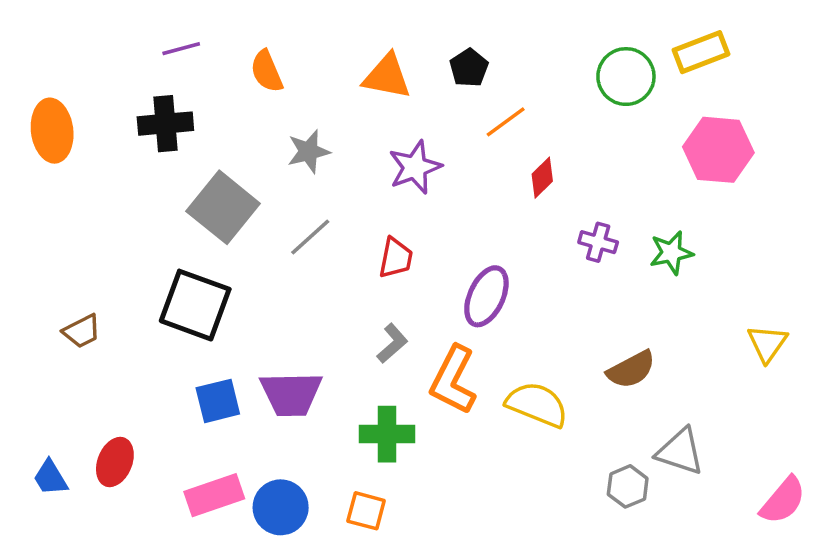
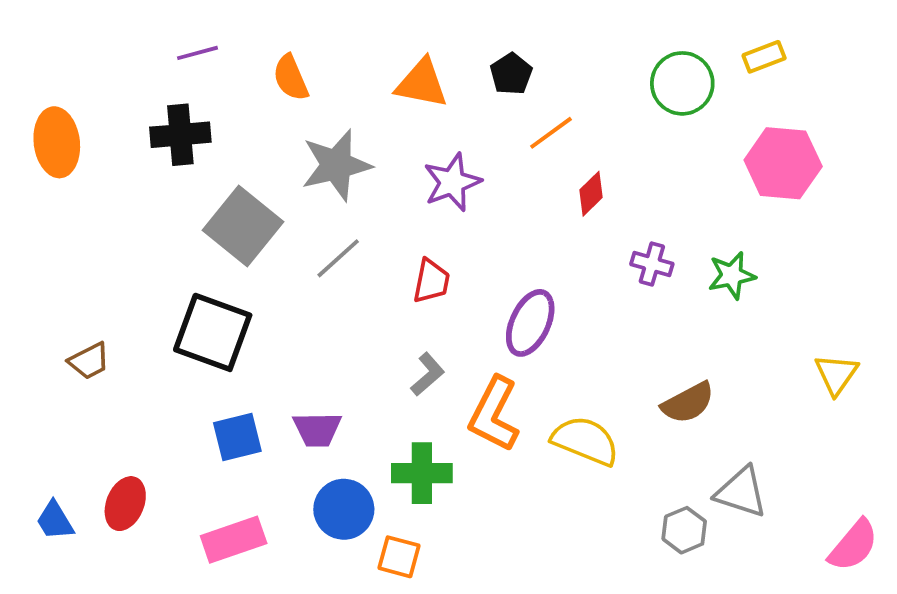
yellow rectangle: (701, 52) -> (764, 57), size x0.7
gray star: (309, 152) -> (336, 165), size x1.5
purple trapezoid: (291, 394) -> (317, 429), size x0.7
blue circle: (281, 507) -> (344, 509), moved

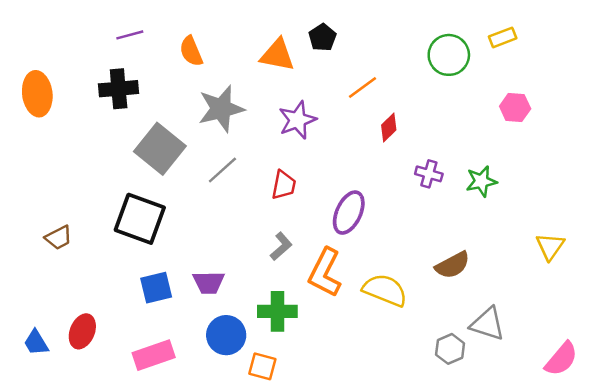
black pentagon: (511, 74) -> (322, 37), moved
pink hexagon: (783, 163) -> (515, 108), size x0.6

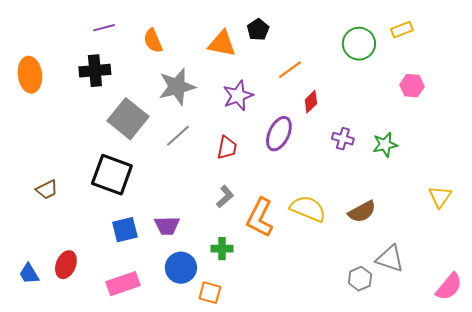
purple ellipse: (349, 213) -> (279, 134), moved
yellow semicircle: (385, 290) -> (308, 209), moved
green cross: (277, 311) -> (222, 249), size x0.7

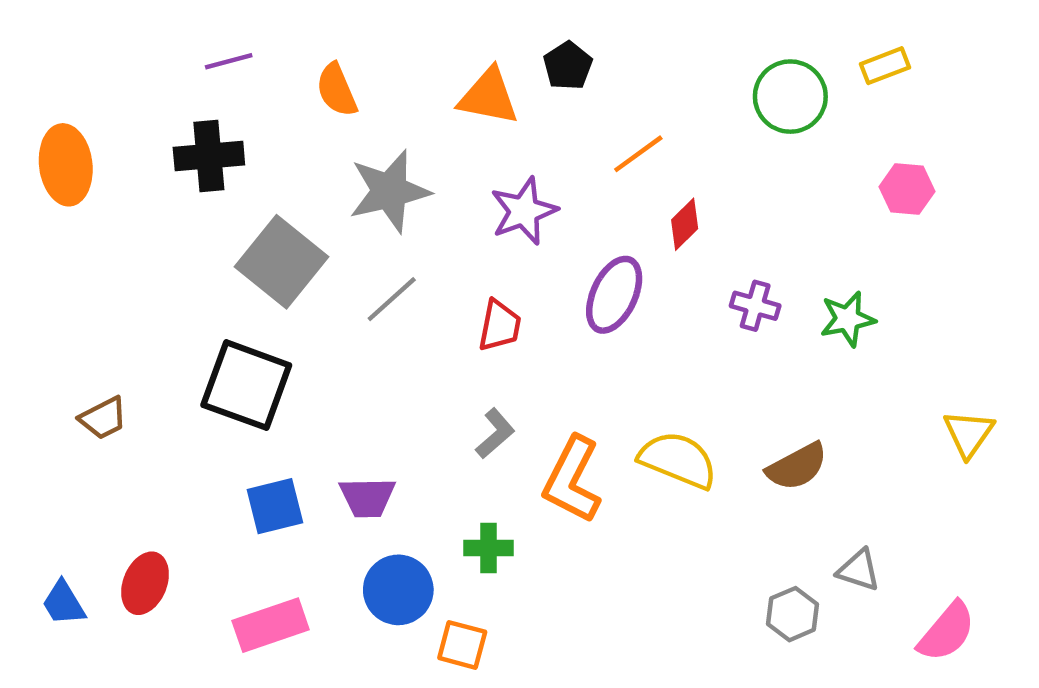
gray triangle: (390, 259) -> (859, 570), size x0.7
pink semicircle: (449, 287) -> (947, 632), moved

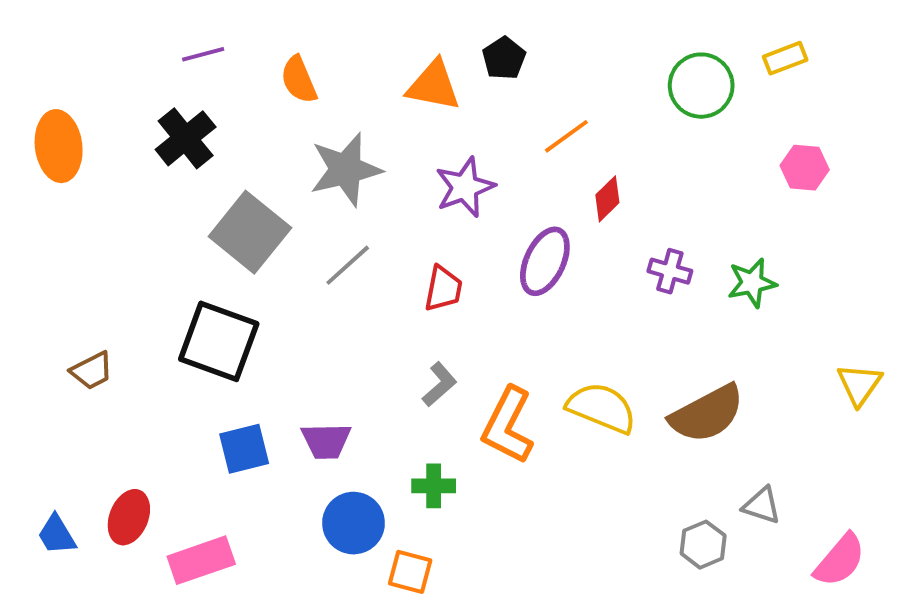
black cross: (209, 156) -> (186, 138), turned -34
brown semicircle: (797, 467) -> (707, 414), size x1.4
pink rectangle: (271, 625) -> (201, 560), moved

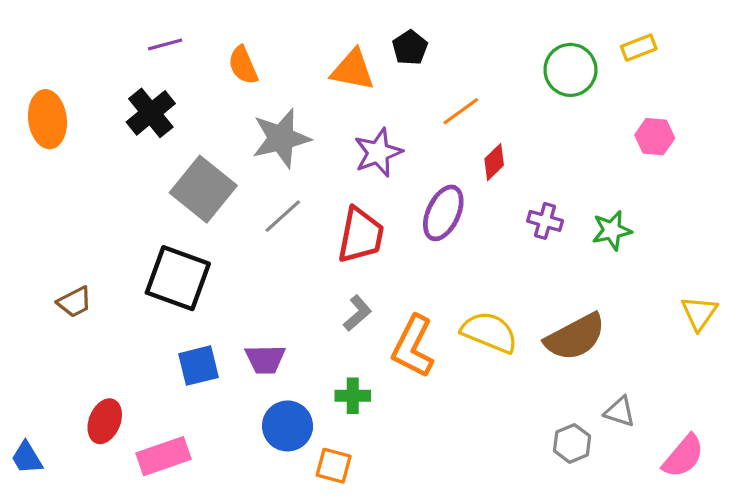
red trapezoid: (443, 289) -> (361, 235), size x1.5
blue trapezoid: (57, 535) -> (27, 458), moved

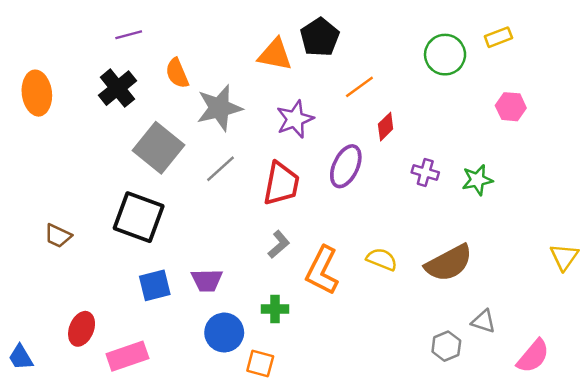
black pentagon: (410, 48) -> (320, 37), size x1.4
orange semicircle: (243, 65) -> (177, 73), moved
brown trapezoid: (75, 302) -> (58, 236), turned 52
yellow triangle: (699, 313) -> (564, 257), moved
yellow semicircle: (489, 332) -> (382, 259), size x0.7

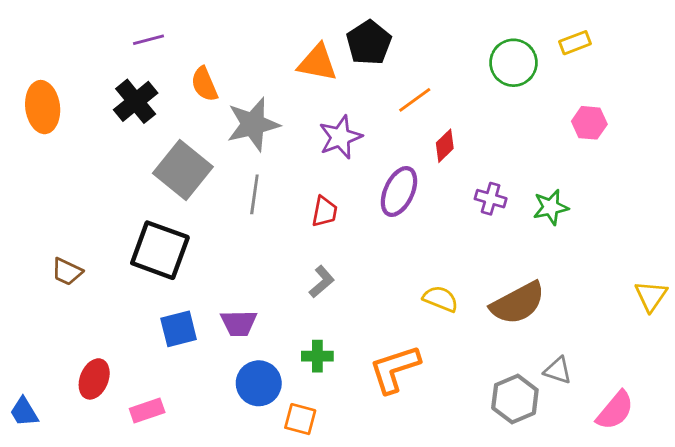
gray line: (220, 169) -> (254, 194), turned -40
red trapezoid: (281, 184) -> (325, 212), size x0.6
orange L-shape: (322, 270) -> (395, 369), moved, turned 45
gray hexagon: (446, 346) -> (515, 399), size x1.4
pink rectangle: (127, 356) -> (147, 410), size x0.7

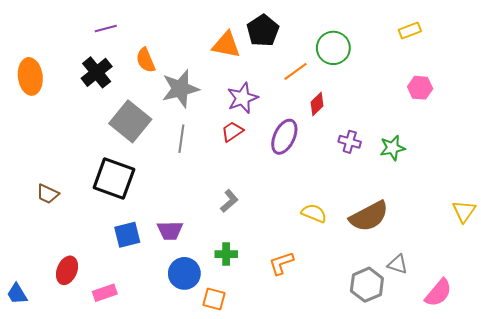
green circle: (513, 63) -> (333, 48), moved
red trapezoid: (325, 212) -> (232, 132), moved, turned -135
orange L-shape: (395, 369) -> (281, 263), size x0.7

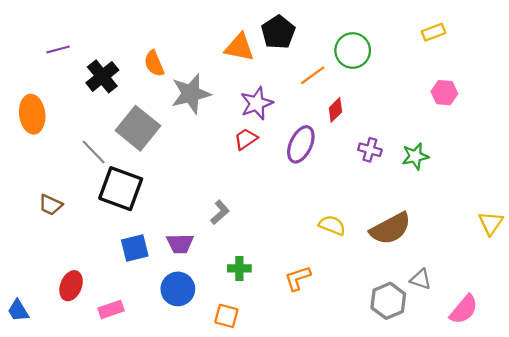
purple line: (106, 29) -> (58, 49), moved
orange ellipse: (30, 76) -> (32, 114), moved
gray line: (181, 139) -> (94, 152), moved, turned -52
gray L-shape: (229, 201) -> (220, 212), moved
blue circle: (184, 273) -> (178, 289), moved

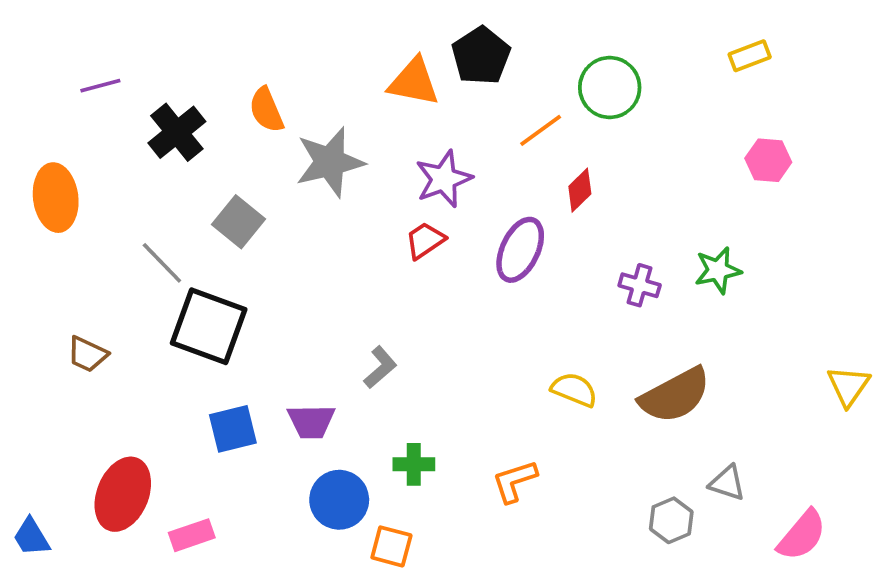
gray square: (138, 128) -> (238, 222), size x0.7
purple cross: (370, 150) -> (640, 285), moved
red ellipse: (71, 286) -> (123, 494), size x1.4
blue circle: (178, 289) -> (339, 500), moved
gray hexagon: (388, 301) -> (671, 520), size x0.7

